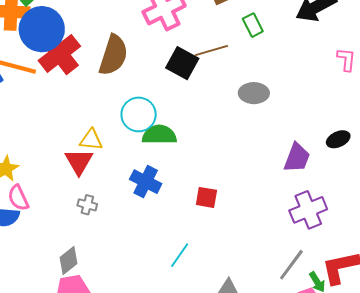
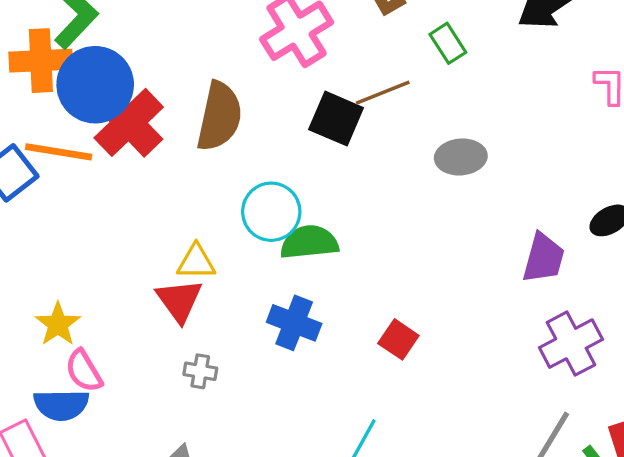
red square: (206, 197) -> (398, 339), turned 30

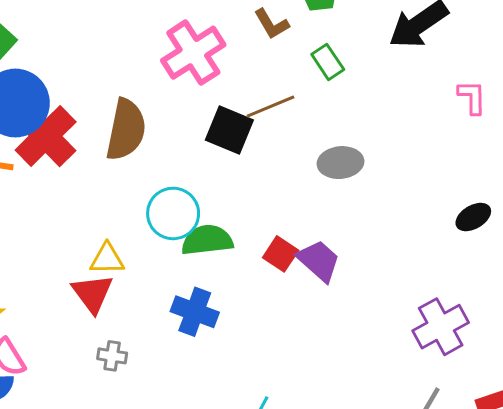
purple trapezoid: (544, 258) -> (319, 261), moved, turned -63
red square: (398, 339) -> (281, 254), moved

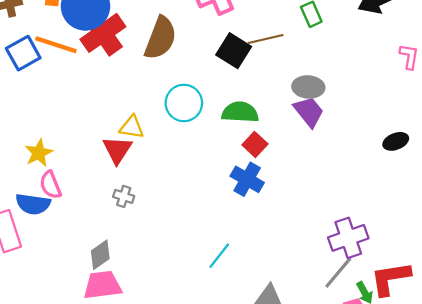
green semicircle: (207, 240) -> (240, 112), moved
purple trapezoid: (319, 261) -> (309, 112), moved
blue cross: (195, 312) -> (247, 179), moved
purple cross: (441, 327) -> (348, 238), moved

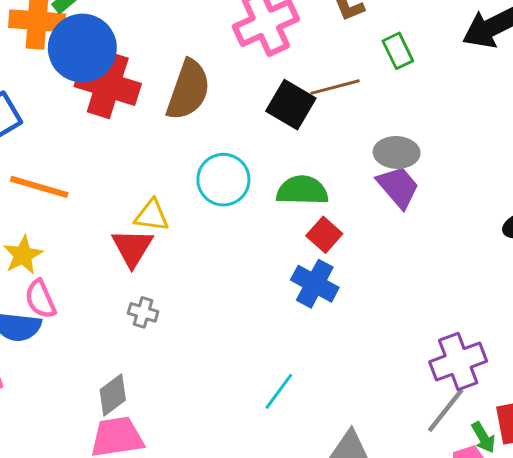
red cross: (103, 33) -> (108, 85), turned -36
orange line: (56, 45) -> (39, 187), moved

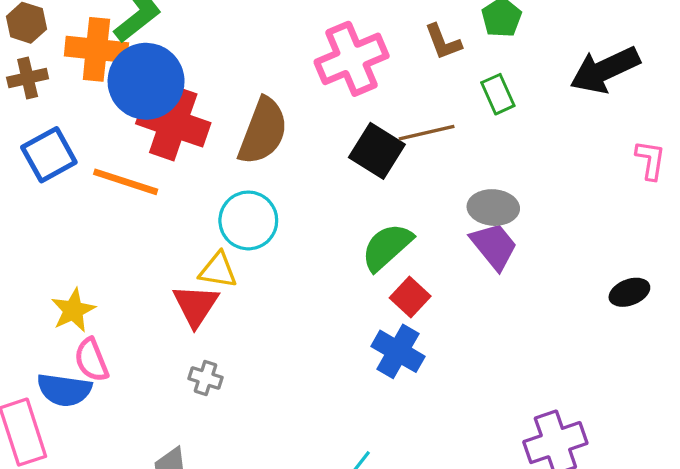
cyan circle: (223, 180) -> (248, 220), moved
orange line: (39, 187) -> (126, 182), moved
green semicircle: (302, 190) -> (387, 247), turned -45

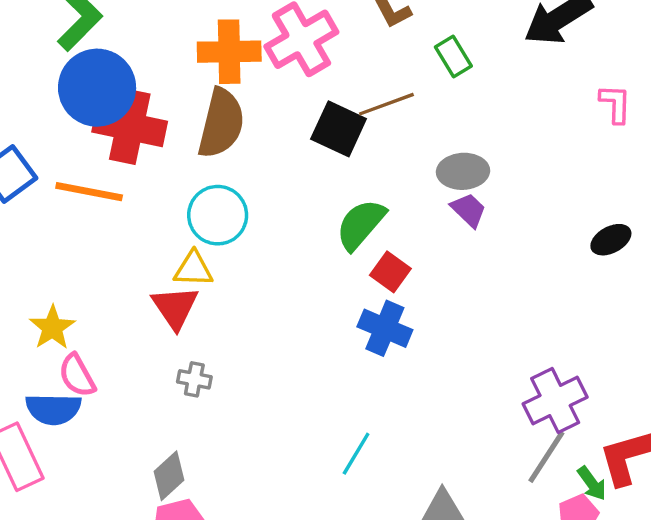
orange cross: (96, 49) -> (229, 52), moved
purple trapezoid: (494, 246) -> (468, 210), size x0.7

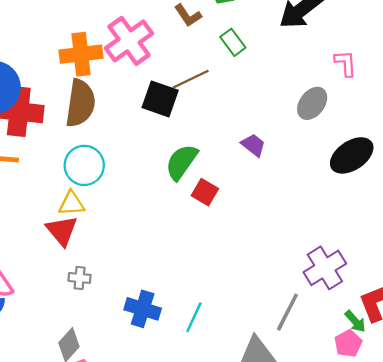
gray ellipse: (463, 171) -> (312, 103), moved, turned -44
black ellipse: (611, 240) -> (352, 155), size x1.6
blue cross: (385, 328) -> (143, 309), moved
gray line: (546, 457) -> (287, 312), moved

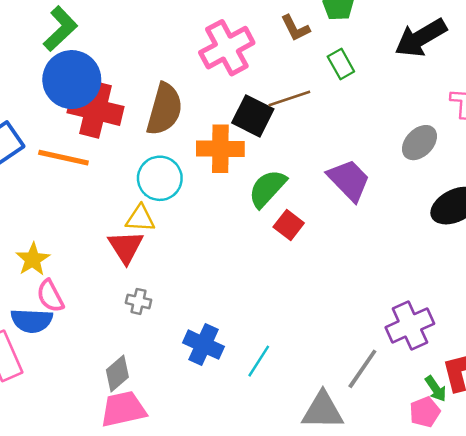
orange cross: (81, 54) -> (220, 149), moved
purple trapezoid: (253, 145) -> (349, 180), size x1.6

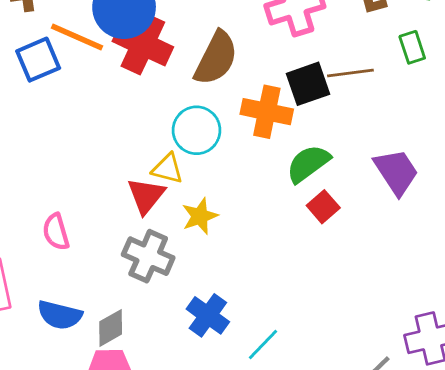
black square: (253, 116) -> (308, 84), turned 33
orange line: (63, 158) -> (77, 37), moved
yellow star: (33, 259) -> (200, 216), moved
gray cross: (139, 301) -> (148, 256), size x1.8
blue semicircle: (32, 321) -> (60, 315), moved

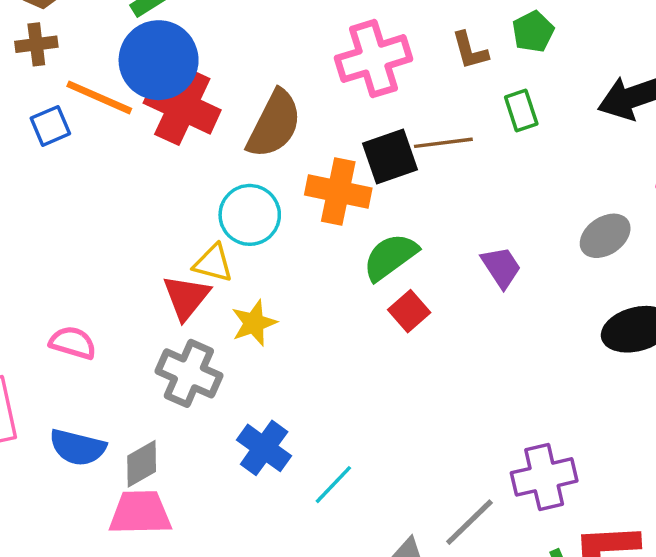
blue square: (38, 60) -> (50, 126), size x0.7
purple trapezoid: (396, 172) -> (501, 267), size x0.7
pink semicircle: (56, 232) -> (73, 343), turned 123

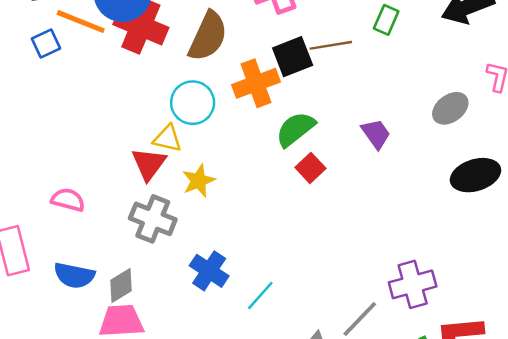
green rectangle: (521, 110) -> (386, 20), turned 44
orange cross: (338, 191) -> (256, 83), turned -30

